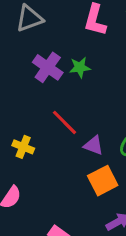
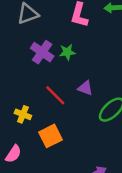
purple triangle: (94, 145) -> (85, 88), moved
orange square: (103, 181) -> (50, 136), moved

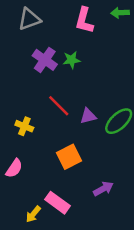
purple triangle: (85, 88) -> (88, 116), moved, turned -35
orange square: (50, 136) -> (69, 157), moved

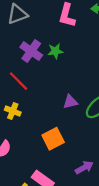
red line: (59, 106) -> (18, 81), moved

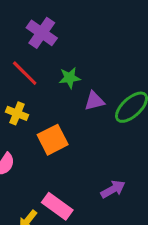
green star: (55, 51) -> (70, 78), moved
orange square: (53, 139) -> (53, 140), moved

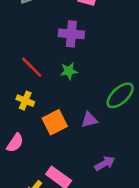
purple cross: (42, 33) -> (71, 34), moved, turned -30
purple triangle: (94, 101) -> (89, 120), moved

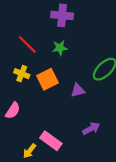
orange square: (55, 122) -> (47, 79), moved

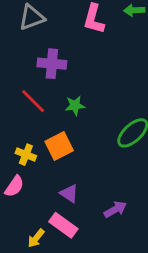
purple cross: (62, 15) -> (52, 64), moved
yellow cross: (22, 74) -> (26, 155), moved
purple triangle: (78, 90) -> (69, 194), moved, turned 48

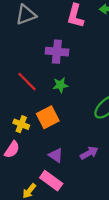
purple cross: (52, 64) -> (57, 52), moved
purple arrow: (115, 209) -> (89, 153), moved

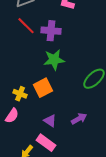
red line: (27, 82) -> (26, 26), moved
green star: (60, 85) -> (54, 60), size x1.5

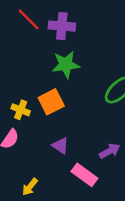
purple arrow: (79, 119) -> (110, 151), moved
pink rectangle: (46, 143) -> (84, 175), moved

